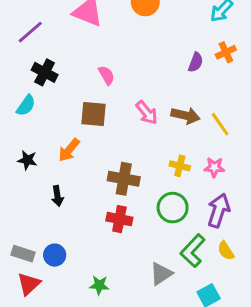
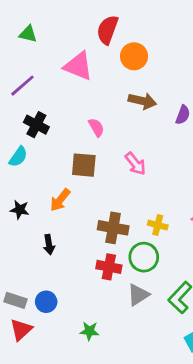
brown arrow: (186, 116) -> (142, 101), moved
yellow cross: (180, 166) -> (158, 225), moved
green circle: (173, 208) -> (144, 257), moved
gray triangle: (161, 274) -> (138, 295), moved

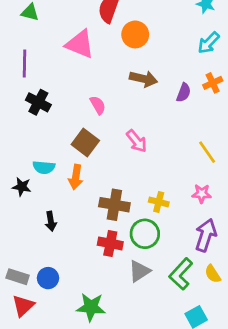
purple line: (22, 86) -> (24, 64), turned -48
cyan semicircle: (18, 157) -> (44, 167), moved, turned 60
brown square: (84, 165) -> (85, 142), turned 32
orange arrow: (60, 200) -> (76, 177), moved, turned -30
green star: (89, 331) -> (91, 307), size x1.5

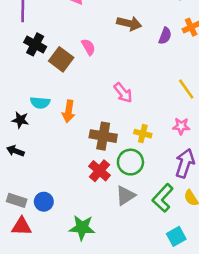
pink arrow: (137, 141) -> (123, 93), moved
brown square: (85, 142) -> (61, 59), moved
black arrow: (51, 221) -> (15, 151), moved, turned 119
red cross: (110, 243) -> (99, 171), turned 30
red triangle: (23, 306) -> (22, 226), turned 45

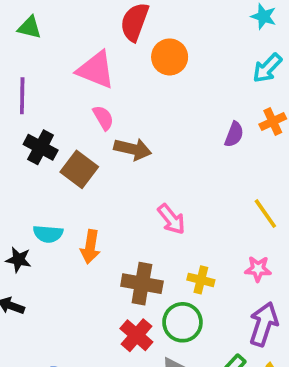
brown arrow: (129, 23) -> (133, 149), moved
pink semicircle: (88, 47) -> (103, 118), moved

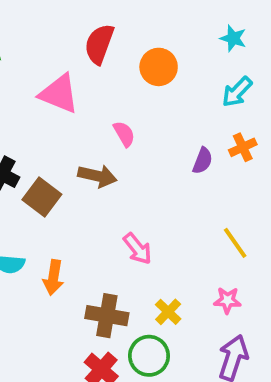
orange circle: (170, 57) -> (159, 67), moved
pink semicircle: (103, 118) -> (124, 134), moved
yellow cross: (201, 280) -> (168, 312), turned 30

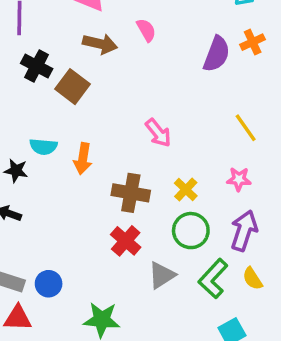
purple semicircle: (203, 161) -> (217, 54), size x1.5
brown arrow: (97, 176) -> (100, 44), moved
green circle: (149, 356) -> (191, 231), moved

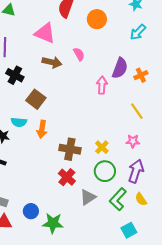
orange cross: (253, 42) -> (141, 75), moved
brown square: (73, 87) -> (36, 99), moved
pink arrow: (158, 133) -> (102, 85), moved, turned -138
blue circle: (49, 284) -> (31, 211), moved

